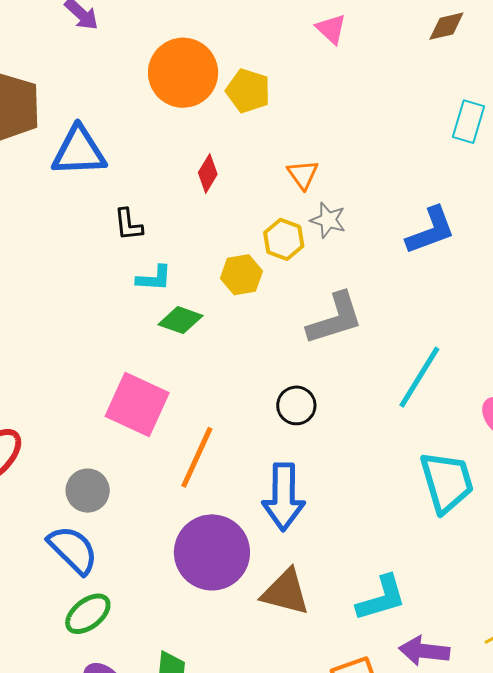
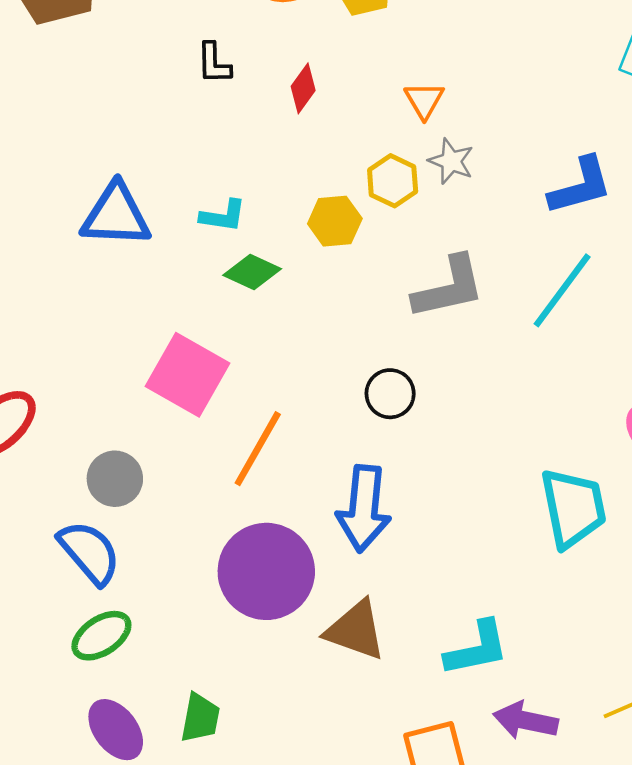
blue triangle: (79, 151) -> (116, 215), moved
black L-shape: (128, 225) -> (214, 63), moved
cyan line: (419, 377) -> (562, 290), moved

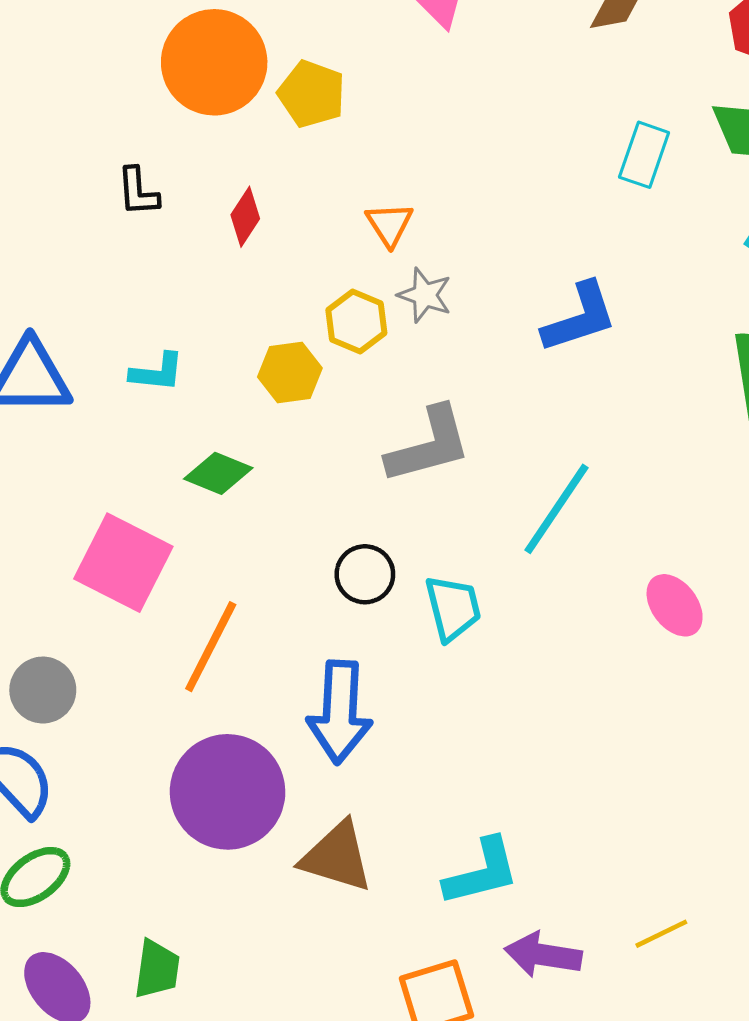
green diamond: (252, 272) -> (218, 473), moved
cyan line: (562, 290) -> (556, 509), moved
cyan trapezoid: (573, 508) -> (453, 608), moved, size x0.7

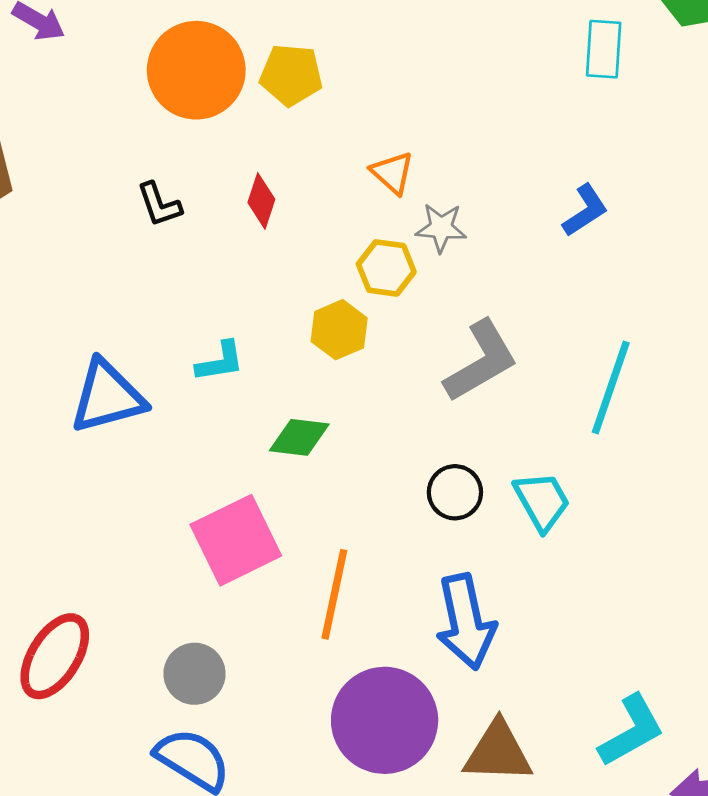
blue L-shape: (580, 317) -> (585, 210), size x0.7
pink square: (123, 563) -> (236, 540), turned -38

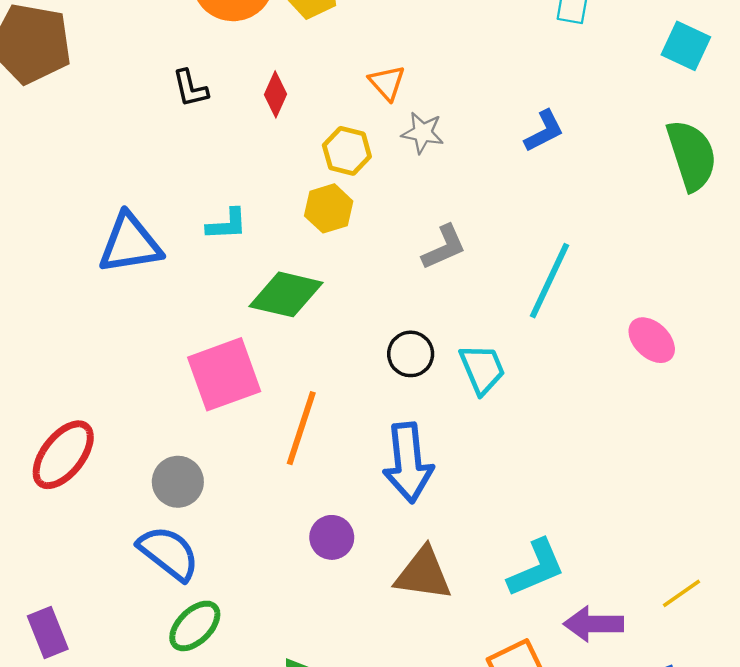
yellow hexagon: (386, 268) -> (347, 151), moved
gray L-shape: (481, 361) -> (444, 247), size x0.7
green diamond: (299, 437) -> (286, 294), size x1.4
purple circle: (385, 720) -> (332, 537), size x0.5

